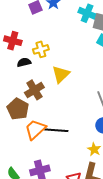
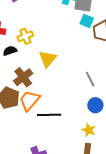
orange trapezoid: (35, 129) -> (30, 100), moved

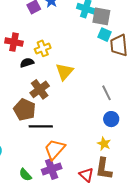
orange trapezoid: (30, 100) -> (55, 149), moved
black line: (49, 115) -> (41, 126), moved

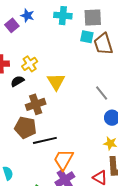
gray square: (101, 16) -> (93, 17), moved
brown cross: (40, 89) -> (36, 104), turned 30

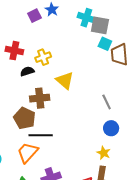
gray square: (93, 17) -> (100, 25), moved
yellow triangle: (56, 82) -> (65, 80), turned -30
orange trapezoid: (63, 160) -> (28, 152), moved

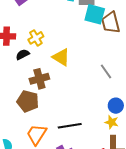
cyan square: (105, 44) -> (95, 14), size x1.5
blue circle: (111, 128) -> (116, 106), moved
black line: (41, 135) -> (70, 126), moved

